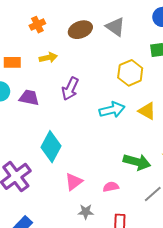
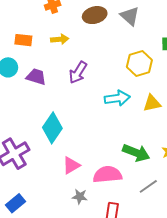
yellow triangle: (147, 111) -> (152, 103), turned -48
pink semicircle: (111, 187) -> (107, 175), size x1.8

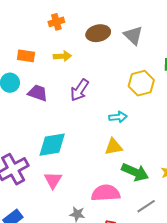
cyan arrow: (117, 98) -> (118, 117), size x0.7
yellow triangle: (152, 103) -> (114, 147), moved
cyan diamond: (52, 128) -> (52, 145), turned 44
pink triangle: (71, 165) -> (53, 180), moved, turned -30

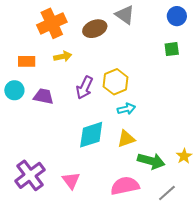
orange cross: (56, 22) -> (52, 23), size x1.8
gray triangle: (133, 35) -> (125, 15), moved
yellow hexagon: (141, 83) -> (115, 82), moved
cyan diamond: (52, 145) -> (91, 135), moved

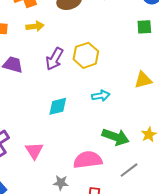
cyan arrow: (126, 109) -> (101, 96), moved
cyan diamond: (91, 135) -> (58, 106), size x0.7
yellow triangle: (126, 139) -> (143, 80), moved

